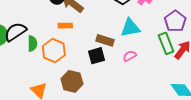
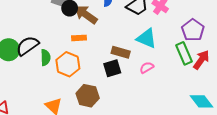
cyan triangle: (130, 28) -> (147, 38), turned 35

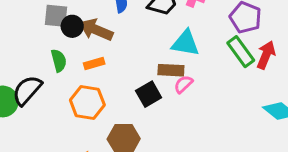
brown rectangle: (121, 52) -> (171, 70), moved
green semicircle: (45, 57) -> (59, 60), moved
pink semicircle: (147, 67) -> (183, 84), moved

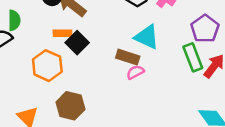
green semicircle: (59, 60) -> (14, 20), moved
black square: (149, 94) -> (77, 43), moved, turned -30

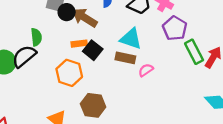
purple pentagon: (205, 29) -> (175, 28), moved
cyan triangle: (147, 37) -> (131, 39), moved
brown rectangle: (128, 57) -> (125, 58), moved

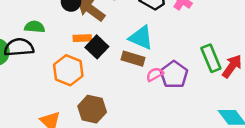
purple pentagon: (175, 28) -> (174, 75), moved
green semicircle: (36, 37) -> (35, 27), turned -84
black semicircle: (24, 56) -> (19, 47), turned 30

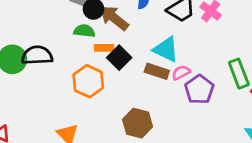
green semicircle: (35, 27) -> (84, 31), moved
pink semicircle: (155, 74) -> (181, 73), moved
brown hexagon: (92, 109) -> (138, 123), moved

